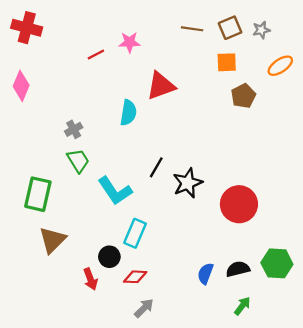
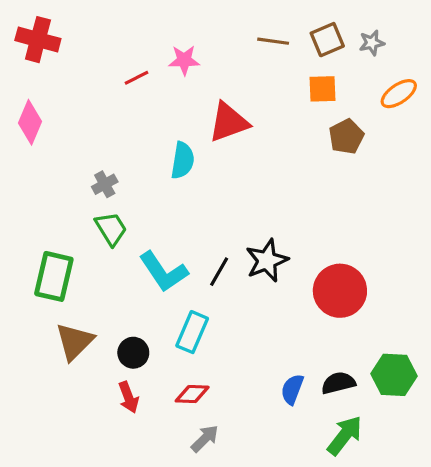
black line: (156, 167) -> (219, 272), moved
black circle: (109, 257) -> (133, 353), moved
green arrow: (242, 306) -> (345, 435), size x1.5

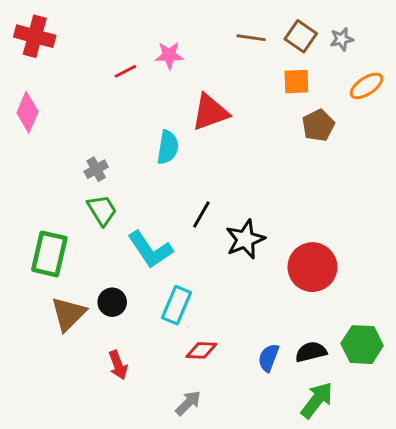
brown square: (327, 40) -> (301, 36), turned -32
black line: (219, 272) -> (201, 214), moved
black circle: (133, 353) -> (112, 302), moved
red diamond: (192, 394) -> (201, 350), moved

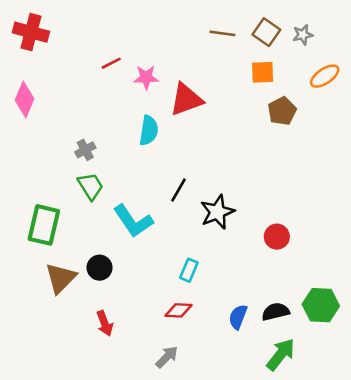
pink star: (169, 55) -> (146, 77), moved
red circle: (312, 267) -> (277, 237), size x0.6
cyan rectangle: (177, 305) -> (189, 270), moved, size x0.7

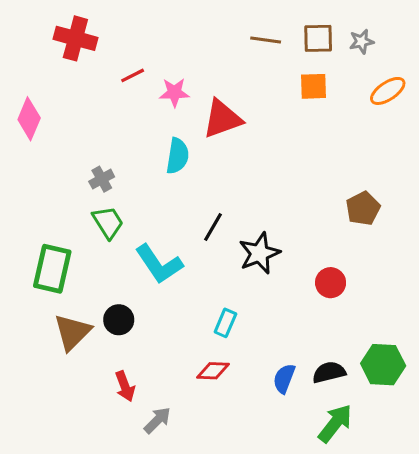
red cross: (31, 32) -> (75, 38), moved
brown square: (266, 32) -> (318, 38), turned -36
brown pentagon: (282, 111) -> (363, 208), moved
gray arrow: (167, 357) -> (157, 420), moved

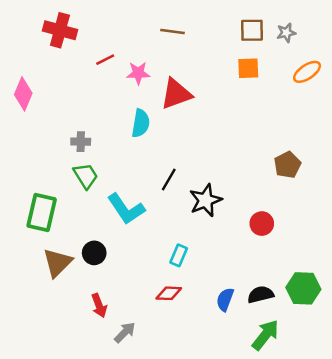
brown line: (266, 40) -> (172, 31), moved
gray cross: (102, 179) -> (81, 142), turned 30

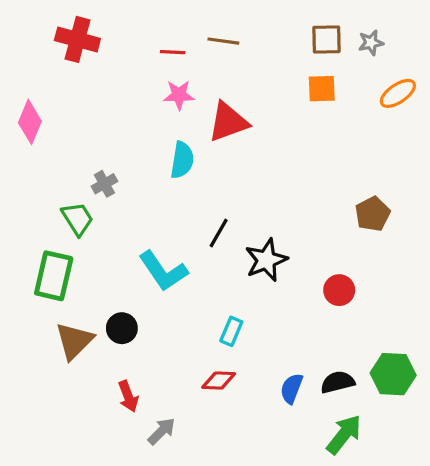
red line: (105, 60) -> (173, 52), moved, turned 30
gray cross: (81, 142) -> (104, 184), turned -30
green trapezoid: (86, 176) -> (77, 219), moved

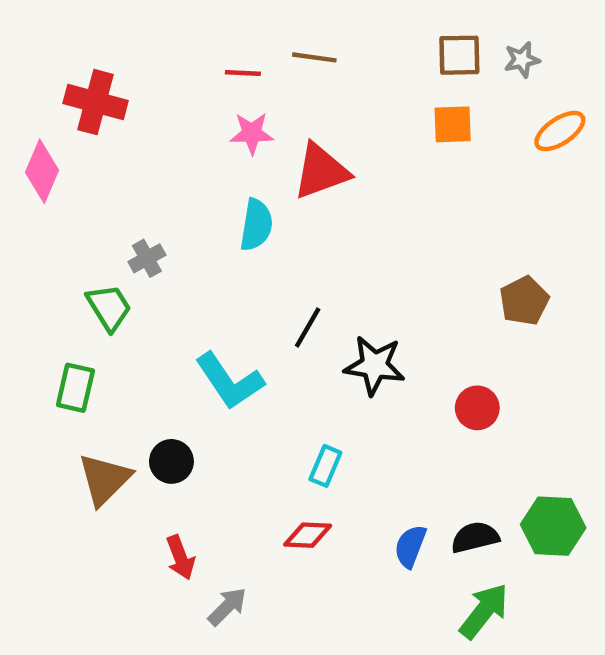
red cross: (77, 39) -> (96, 102), moved
black star: (266, 260) -> (375, 365), turned 30
green rectangle: (54, 276) -> (75, 388), size x0.7

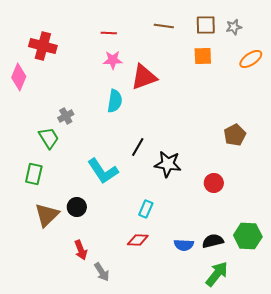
brown line: (314, 57) -> (164, 26), moved
blue semicircle: (410, 546) -> (184, 245), turned -108
gray arrow: (227, 607) -> (102, 272), turned 102

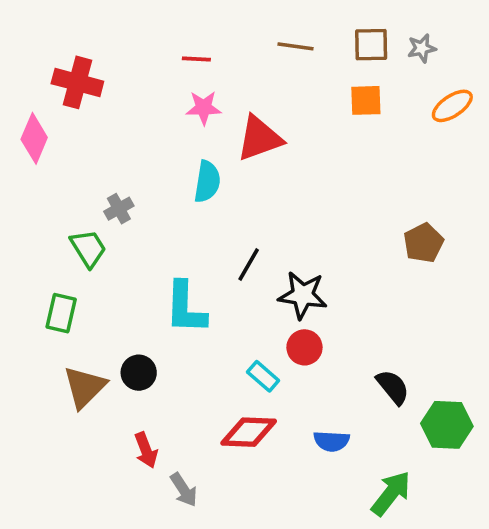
cyan L-shape: (103, 171) -> (186, 308), turned 36
red circle: (214, 183) -> (304, 347), moved
cyan rectangle: (146, 209) -> (263, 376), turned -72
red diamond: (138, 240) -> (249, 432), size x1.4
black semicircle: (213, 241) -> (393, 387), moved, turned 65

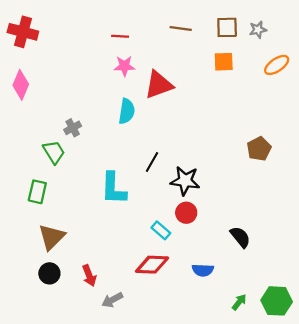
red cross: (77, 82) -> (23, 32), moved
black circle: (139, 373) -> (49, 273), moved
green hexagon: (447, 425) -> (277, 301), moved
gray arrow: (184, 490) -> (112, 300), turned 95
green arrow: (391, 493) -> (239, 302), size x0.6

